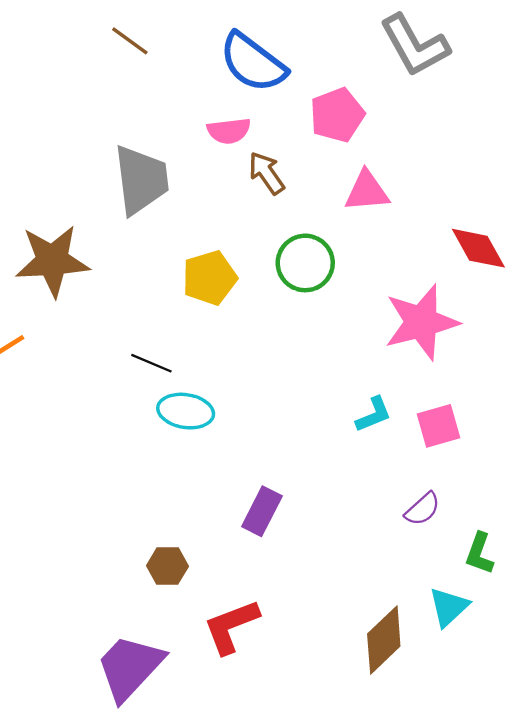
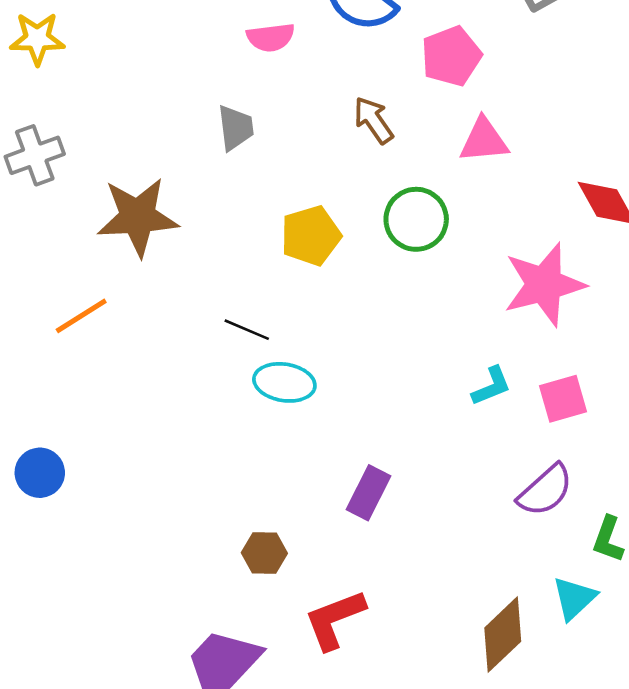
pink semicircle: (229, 131) -> (271, 37), moved
gray trapezoid: (141, 180) -> (235, 128), size x0.6
purple semicircle: (423, 509) -> (545, 490), size x1.4

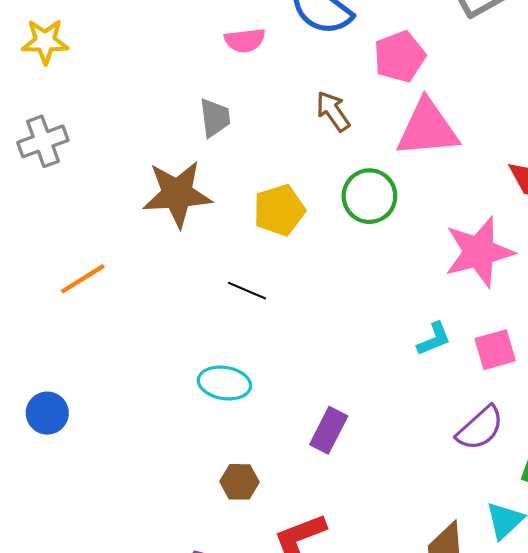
pink triangle: (484, 140) -> (427, 128), size x1.5
brown star: (138, 217) -> (177, 194), moved
black line: (247, 330) -> (247, 291), moved
cyan ellipse: (284, 382) -> (224, 383), moved

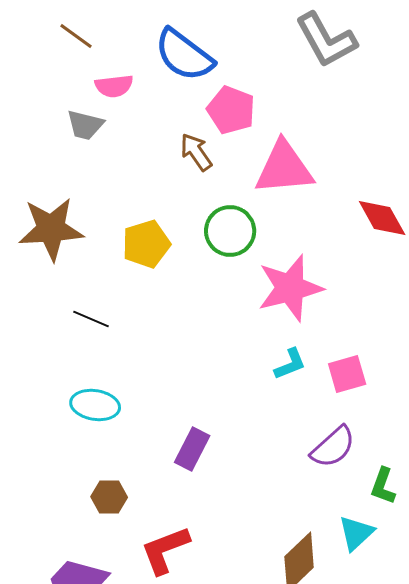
pink pentagon: (400, 56) -> (231, 110), moved, turned -30
gray trapezoid: (215, 118) -> (85, 125), moved, turned 111
pink star: (479, 252) -> (290, 288), moved
black line: (247, 291) -> (91, 319), moved

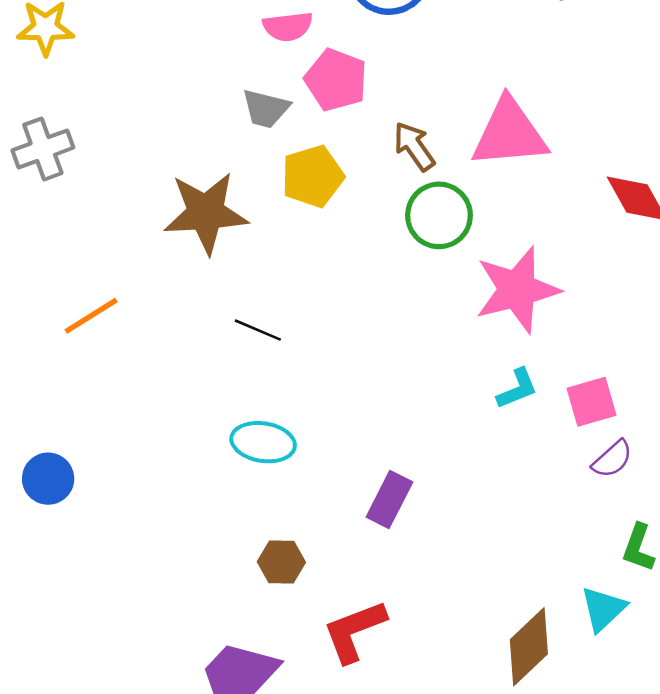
pink pentagon: (231, 110) -> (336, 80), moved
gray trapezoid: (85, 125) -> (266, 109), moved
brown arrow: (196, 152) -> (414, 146), moved
yellow pentagon: (146, 244) -> (313, 176), moved
purple semicircle: (333, 447) -> (612, 459), moved, size x0.7

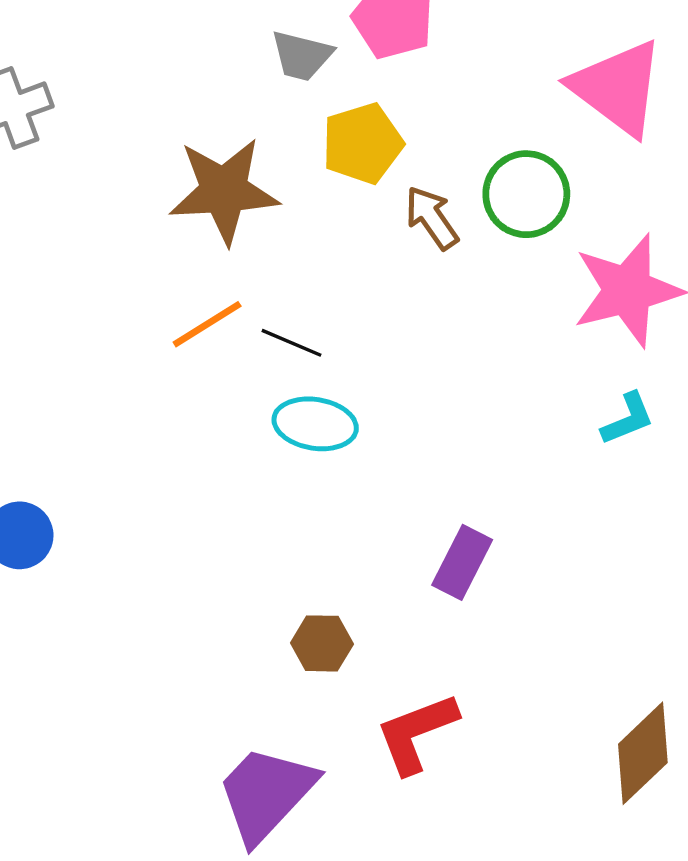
pink triangle: (509, 133) -> (618, 88), turned 42
brown arrow: (414, 146) -> (432, 218), moved
orange line: (91, 316) -> (207, 324), moved
cyan ellipse: (263, 442) -> (315, 424), moved

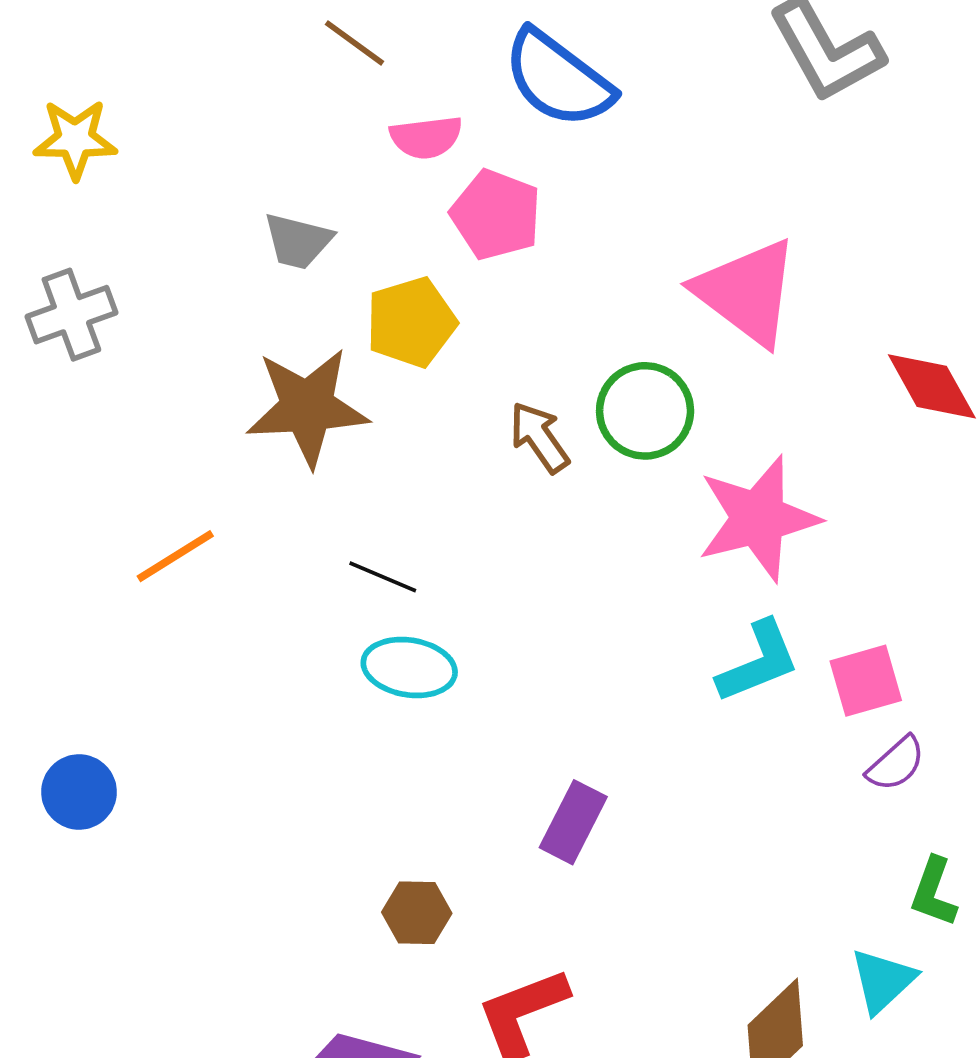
gray trapezoid: (302, 56) -> (298, 241), moved
yellow pentagon: (362, 143) -> (411, 322), moved
orange line: (207, 324) -> (175, 556), moved
cyan L-shape: (628, 419) -> (758, 662), size x1.4

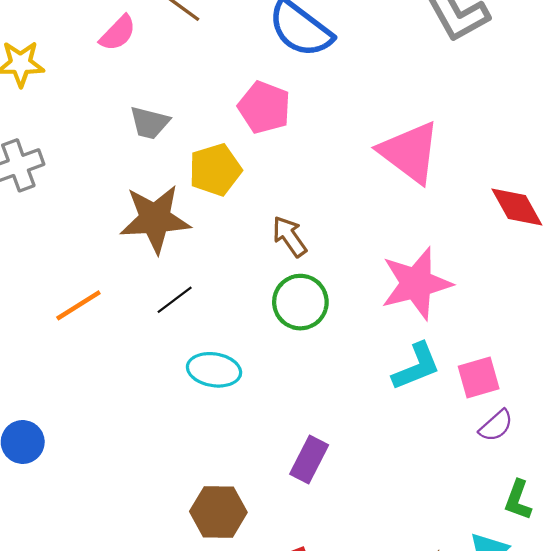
pink semicircle: (426, 137) -> (118, 33), moved, turned -39
green circle: (645, 411) -> (300, 302), moved
black line: (383, 577) -> (175, 300), moved, turned -60
brown hexagon: (417, 913) -> (218, 512), size x1.4

